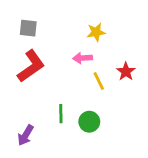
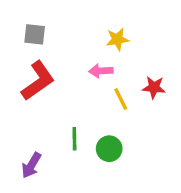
red star: (126, 72) -> (154, 87), turned -30

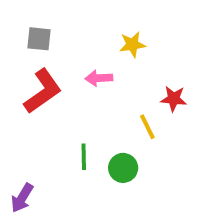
pink arrow: (101, 71) -> (99, 78), moved
yellow line: (121, 99) -> (147, 127), moved
purple arrow: (31, 165) -> (22, 198), moved

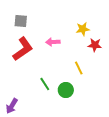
yellow star: (132, 44) -> (83, 29), moved
red star: (174, 99) -> (95, 45), moved
green line: (84, 157) -> (45, 84), turned -32

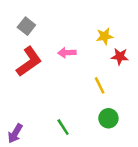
gray square: (21, 21) -> (26, 26), turned 32
green line: (45, 84) -> (63, 127), moved
green circle: (66, 90) -> (108, 118), moved

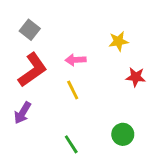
red star: (120, 56) -> (136, 77), moved
yellow line: (100, 85) -> (73, 90), moved
purple arrow: (15, 133) -> (23, 113), moved

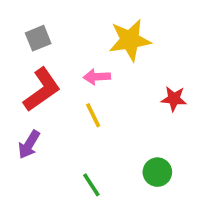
gray square: (30, 30) -> (38, 38), turned 30
yellow star: (118, 41) -> (130, 40), moved, size x1.6

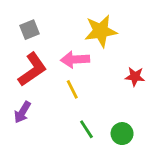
pink arrow: (97, 77) -> (75, 60), size x1.4
green line: (91, 185) -> (86, 129), moved

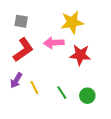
gray square: (29, 30) -> (21, 21), turned 32
red star: (135, 77) -> (80, 55), moved, size x1.5
yellow line: (72, 89) -> (34, 88), moved

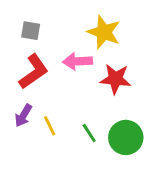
yellow star: (72, 22) -> (104, 32), turned 30
green circle: (87, 96) -> (126, 137), size x1.5

